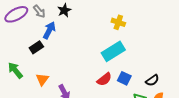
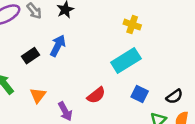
blue arrow: (49, 30) -> (58, 46), moved
red semicircle: (104, 79) -> (96, 95), moved

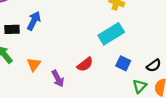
blue arrow: (58, 46) -> (34, 21), moved
black rectangle: (30, 56) -> (12, 29), moved, turned 32

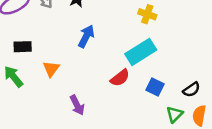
blue arrow: (34, 21) -> (86, 36), moved
orange triangle: (34, 64) -> (51, 69), moved
red semicircle: (85, 64) -> (120, 78), moved

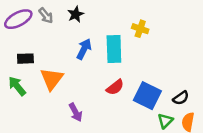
cyan rectangle: (141, 52) -> (114, 49), moved, turned -60
orange triangle: (51, 69) -> (52, 79), size x1.5
blue square: (155, 87) -> (147, 96), size x1.6

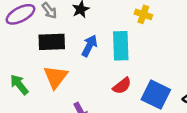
yellow cross: (140, 29) -> (143, 14), moved
black rectangle: (25, 59) -> (52, 42), moved, size x1.5

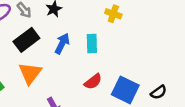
black rectangle: (52, 42) -> (26, 40), turned -35
cyan rectangle: (121, 46) -> (92, 44), size x0.7

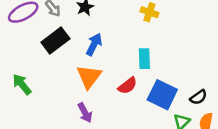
cyan rectangle: (92, 44) -> (144, 59), moved
orange triangle: (30, 73) -> (89, 77), moved

